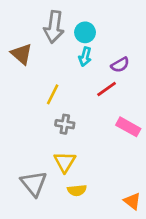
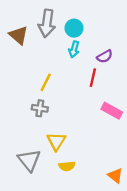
brown triangle: (22, 54) -> (19, 35), moved
red line: (107, 89) -> (93, 78), turned -42
gray cross: (65, 124) -> (40, 108), moved

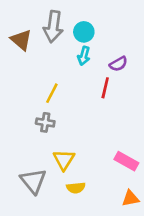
pink rectangle: (112, 111) -> (126, 161), moved
orange triangle: (115, 176) -> (130, 198), turned -49

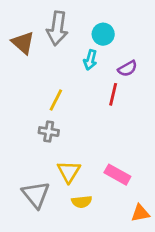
cyan circle: (84, 32) -> (103, 34), moved
pink rectangle: (126, 161) -> (117, 175), moved

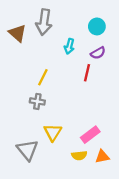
cyan circle: (103, 34) -> (97, 26), moved
pink rectangle: (117, 175) -> (90, 135), turned -66
yellow semicircle: (82, 202) -> (79, 156), moved
orange triangle: (140, 213) -> (102, 157), moved

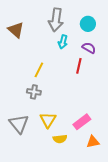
gray arrow: (44, 22) -> (56, 20), moved
purple semicircle: (98, 53) -> (89, 48), turned -120
gray triangle: (27, 150) -> (19, 124), moved
yellow semicircle: (79, 156) -> (60, 139), moved

